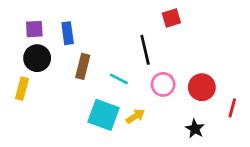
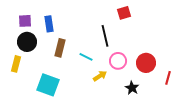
cyan square: (104, 115) -> (48, 85), moved
yellow arrow: (135, 116) -> (100, 76), moved
black star: (195, 129) -> (132, 88), moved

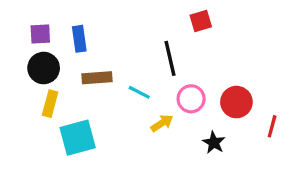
brown rectangle: (60, 48) -> (97, 78), turned 72
yellow rectangle: (16, 64) -> (50, 104), moved
cyan square: (48, 85) -> (78, 138), turned -35

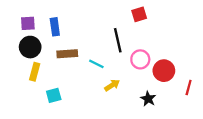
pink circle: (191, 99) -> (140, 59), moved
cyan square: (78, 138) -> (54, 95), size x0.6

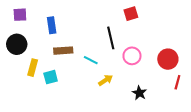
purple square: (28, 23) -> (20, 15), moved
black circle: (30, 47) -> (17, 44), moved
red circle: (164, 71) -> (168, 59), moved
cyan square: (54, 95) -> (51, 77), moved

